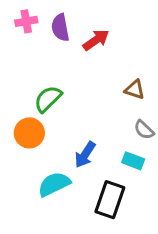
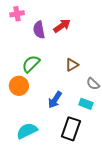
purple semicircle: (60, 28) -> (39, 30), moved
brown triangle: (135, 90) -> (72, 65), moved, turned -48
cyan semicircle: (54, 184) -> (27, 131), moved

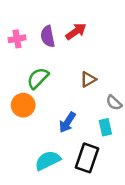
pink cross: (17, 14) -> (17, 39), moved
cyan rectangle: (86, 104) -> (105, 127), turned 56
cyan semicircle: (27, 131) -> (48, 160), moved

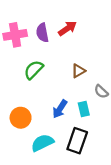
pink cross: (17, 39) -> (15, 35), size x1.5
orange circle: (23, 105) -> (21, 118), moved
cyan rectangle: (105, 127) -> (84, 109), moved

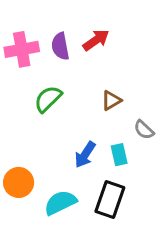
orange circle: (21, 118) -> (19, 182), moved

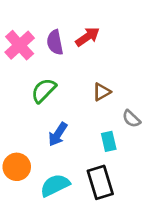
pink cross: (22, 49) -> (20, 45), turned -32
blue arrow: (85, 155) -> (58, 134), moved
black rectangle: (110, 199) -> (100, 182), turned -36

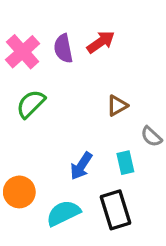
green semicircle: (44, 90) -> (31, 104), moved
blue arrow: (58, 134) -> (81, 166), moved

